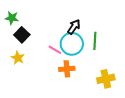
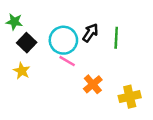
green line: (95, 41) -> (116, 38), moved
cyan circle: (72, 44) -> (63, 40), moved
orange cross: (67, 69) -> (93, 84), moved, turned -35

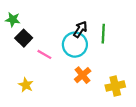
cyan circle: (63, 40) -> (75, 45), moved
pink line: (67, 61) -> (44, 54), moved
yellow star: (22, 71) -> (26, 85), moved

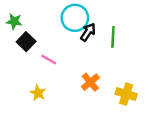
cyan circle: (75, 45) -> (75, 18), moved
yellow star: (26, 85) -> (38, 93), moved
yellow cross: (115, 86) -> (126, 94), turned 30

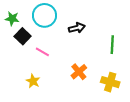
cyan circle: (75, 18) -> (44, 15), moved
black arrow: (88, 32) -> (77, 28), turned 42
green line: (113, 37) -> (112, 45), moved

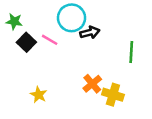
cyan circle: (44, 15) -> (72, 18), moved
pink line: (42, 52) -> (50, 40), moved
yellow cross: (110, 82) -> (113, 95), moved

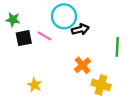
black square: (26, 42) -> (24, 38), turned 35
orange cross: (92, 84) -> (82, 65), moved

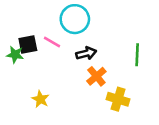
green star: (13, 20) -> (15, 55), moved
black arrow: (80, 29) -> (86, 53), moved

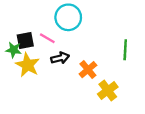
black arrow: (86, 53) -> (60, 58), moved
yellow star: (40, 99) -> (28, 65), moved, size x1.5
yellow cross: (118, 99) -> (108, 91), turned 36

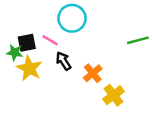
green line: (125, 50) -> (138, 40), moved, turned 72
black arrow: (60, 58) -> (63, 61), turned -108

